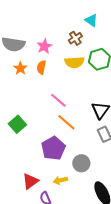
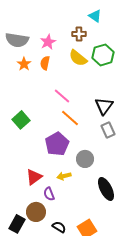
brown cross: (75, 38) -> (79, 34), turned 32
yellow semicircle: (74, 62) -> (78, 58), turned 42

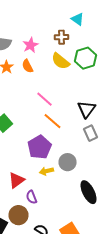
orange semicircle: (45, 63) -> (28, 66), turned -40
yellow arrow: (64, 176) -> (46, 171), moved

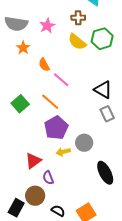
orange semicircle: (28, 66) -> (44, 65), moved
black triangle: (86, 109) -> (103, 90), turned -36
orange line: (52, 121) -> (50, 102), moved

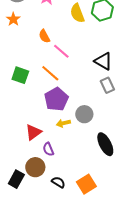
yellow semicircle: (77, 42) -> (77, 13), turned 30
orange star: (23, 48) -> (13, 19), moved
green square: (20, 104) -> (20, 75), turned -30

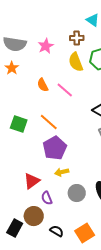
pink line: (61, 51) -> (65, 90), moved
gray circle: (84, 114) -> (77, 193), moved

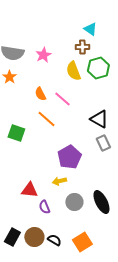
brown cross: (77, 38) -> (82, 47), moved
orange line: (49, 122) -> (46, 119), moved
purple pentagon: (55, 148) -> (69, 157), moved
red triangle: (32, 181) -> (29, 190), turned 42
brown circle: (34, 216) -> (34, 237), moved

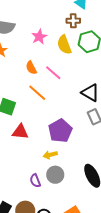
pink star: (43, 55) -> (39, 37), moved
red triangle: (29, 190) -> (20, 132), moved
gray circle: (74, 202) -> (55, 175), moved

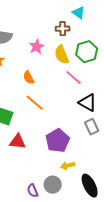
brown cross: (73, 21) -> (63, 29), moved
pink line: (53, 73) -> (74, 78), moved
yellow arrow: (50, 155) -> (68, 166), moved

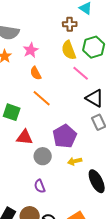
pink star: (37, 47) -> (31, 50), moved
gray circle: (53, 185) -> (43, 156), moved

